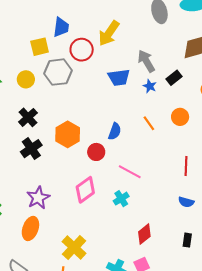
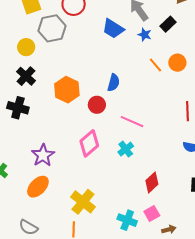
blue trapezoid: (119, 77) -> (113, 29), turned 45
yellow circle: (26, 79) -> (26, 47), moved
orange line: (149, 123) -> (156, 65), moved
black cross: (31, 149) -> (18, 108), moved, turned -35
orange ellipse: (30, 229) -> (38, 187), turned 30

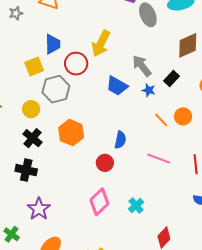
orange hexagon: (67, 90) -> (71, 133), moved
pink line: (132, 122) -> (159, 159), moved
purple star: (43, 155) -> (39, 209), moved

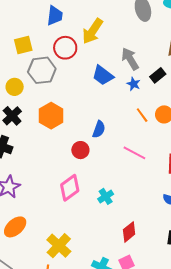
blue trapezoid: (53, 44) -> (55, 16), moved

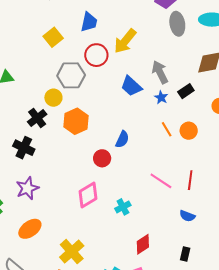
yellow square: (23, 45) -> (53, 37), moved, turned -30
yellow circle: (15, 87) -> (53, 98), moved
pink line: (134, 153) -> (161, 181), moved

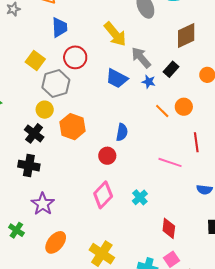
yellow square: (53, 37) -> (35, 60), moved
yellow arrow: (125, 41) -> (115, 34), moved, turned -64
red line: (190, 180) -> (196, 142), moved
red diamond: (143, 244) -> (169, 228), turned -35

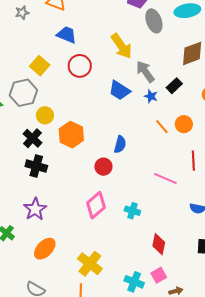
blue trapezoid: (60, 27) -> (67, 35), turned -70
gray hexagon: (56, 84) -> (23, 93), moved
black cross: (29, 166) -> (36, 166), moved
cyan cross: (140, 197) -> (132, 211), turned -35

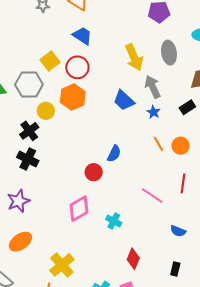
gray ellipse: (154, 21) -> (169, 53), moved
red circle: (80, 66) -> (77, 67), moved
black rectangle: (174, 86) -> (187, 107), moved
orange hexagon: (71, 135) -> (73, 97), moved

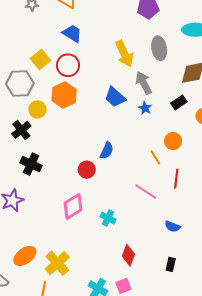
orange line: (159, 144) -> (155, 157), moved
black cross: (28, 159) -> (31, 164), moved
orange ellipse: (20, 242) -> (25, 256), moved

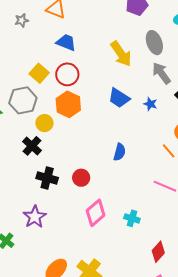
gray arrow: (144, 83) -> (161, 73), moved
red circle: (87, 170) -> (81, 178), moved
red diamond: (128, 255) -> (158, 252), turned 30

